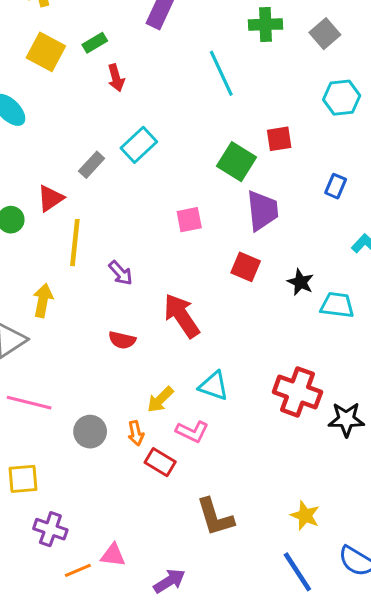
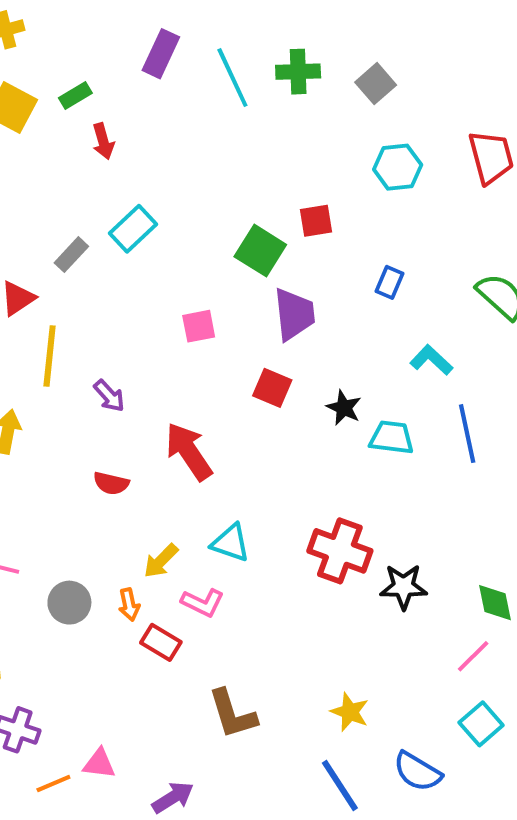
cyan line: (221, 73) -> (232, 78), moved

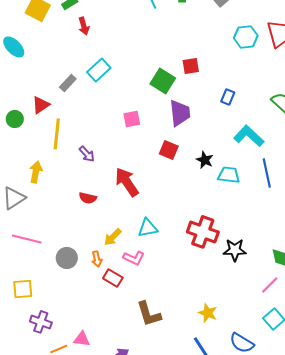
cyan hexagon: (398, 167) -> (246, 37), moved
cyan L-shape: (431, 360) -> (249, 136), size x1.4
cyan triangle: (230, 543) -> (148, 228), turned -30

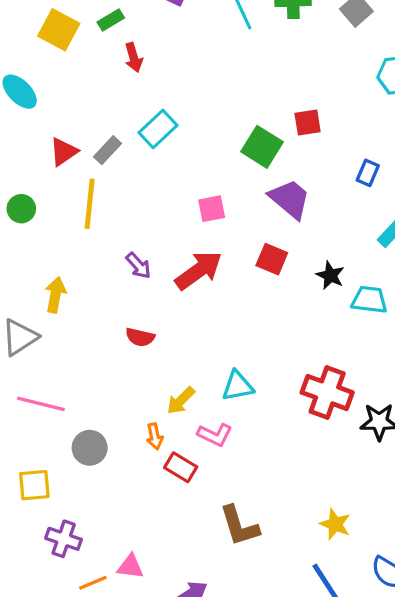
red triangle: (41, 105) -> (64, 152), moved
purple trapezoid: (180, 113) -> (290, 199), turned -44
yellow line: (57, 134) -> (90, 204), moved
red arrow: (127, 182) -> (199, 270), moved, turned 88
gray circle: (67, 258) -> (90, 448), moved

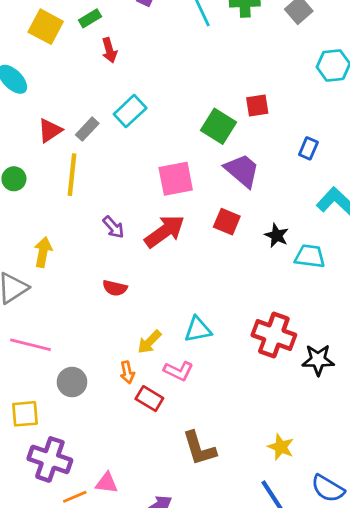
pink square: (212, 209) -> (176, 179), size x1.5
purple cross: (64, 539) -> (50, 459), size x1.4

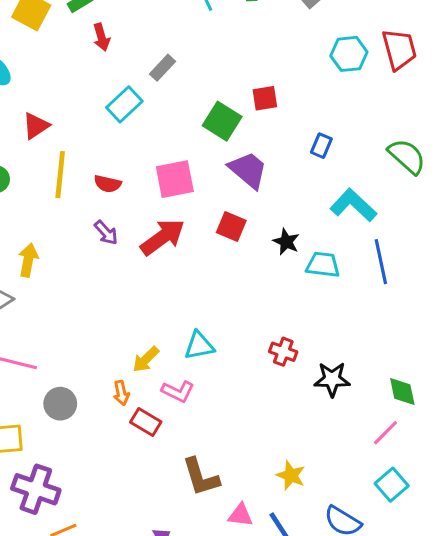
gray rectangle: (87, 129) -> (163, 68), moved
red semicircle: (115, 288) -> (108, 184), moved
red cross: (274, 335) -> (283, 352), size x0.6
pink triangle: (107, 483) -> (240, 515), moved

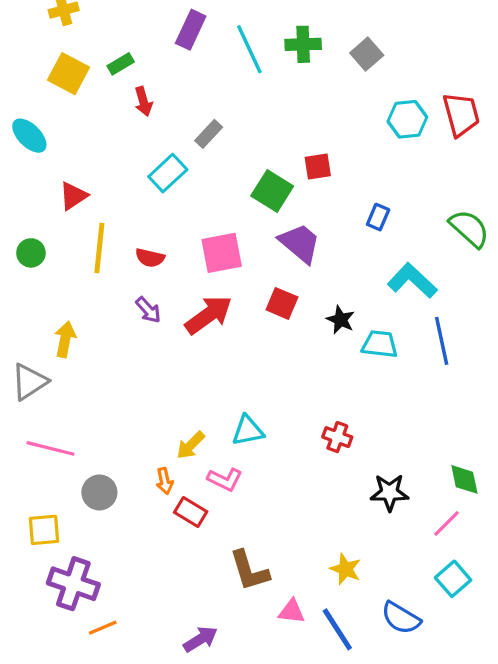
black star: (332, 379) -> (389, 492), moved

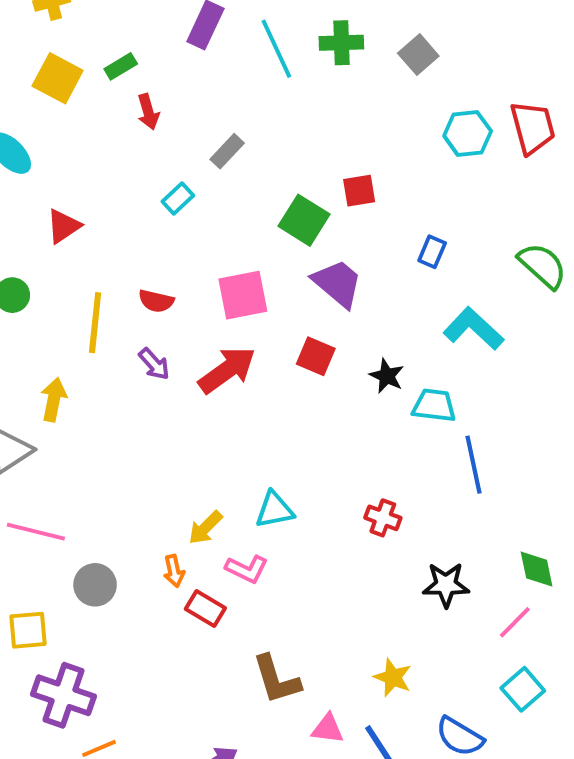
cyan rectangle: (168, 173) -> (178, 198), size x0.7
yellow line: (99, 248) -> (95, 323), moved
blue line: (442, 341) -> (473, 465), moved

